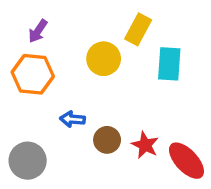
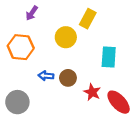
purple arrow: (38, 31) -> (32, 13), moved
cyan rectangle: (169, 64) -> (109, 57), moved
brown circle: (107, 140) -> (68, 78), moved

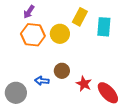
orange hexagon: (21, 47) -> (33, 35), moved
cyan rectangle: (109, 57) -> (104, 27), moved
blue arrow: (46, 76) -> (42, 81), moved

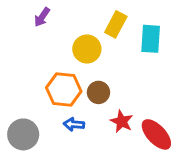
orange hexagon: (33, 35) -> (64, 90), moved
brown circle: (62, 71) -> (98, 92), moved
blue arrow: (42, 81) -> (74, 124), moved

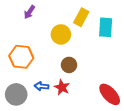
orange hexagon: (64, 90) -> (21, 57), moved
red star: (122, 121) -> (62, 87), moved
blue arrow: (74, 124) -> (42, 86), moved

